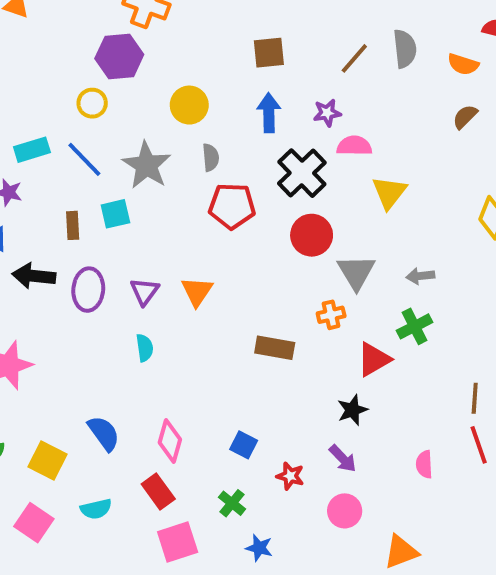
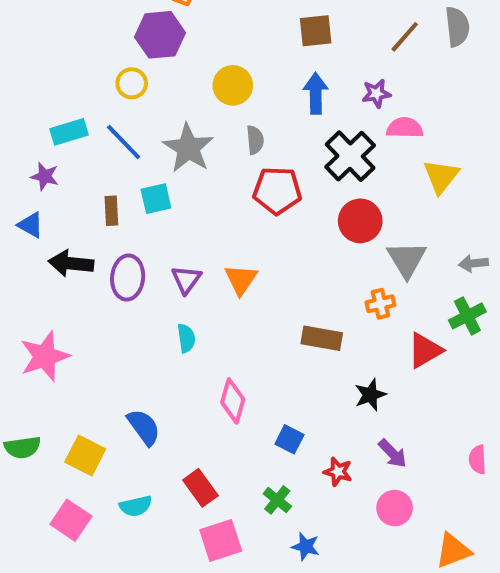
black star: (352, 410) -> (370, 395), moved
pink diamond: (170, 441) -> (233, 401), moved

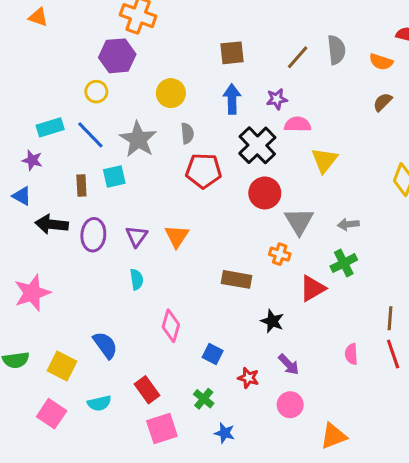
orange cross: (380, 304) -> (280, 254), turned 30
black star: (370, 395) -> (272, 321), turned -30
pink semicircle: (477, 460) -> (351, 354), moved

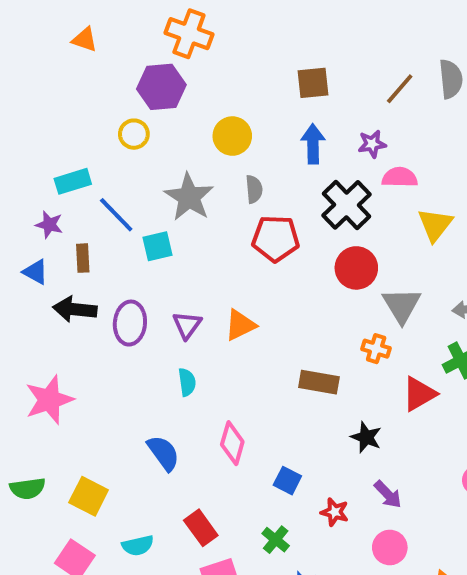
orange triangle: (38, 17) -> (85, 40), moved
blue line: (90, 135) -> (116, 215), moved
brown rectangle: (81, 186) -> (83, 258), moved
orange triangle: (177, 236) -> (240, 325), turned 30
blue semicircle: (105, 345) -> (163, 453), moved

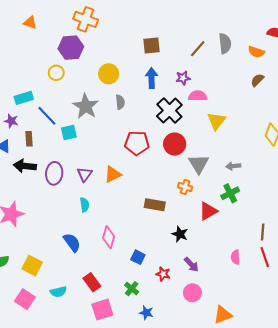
red pentagon: (276, 238) -> (137, 143), moved

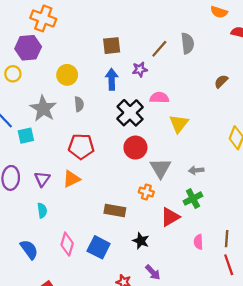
orange semicircle: (256, 52) -> (219, 12), moved
purple star: (183, 78) -> (140, 69), moved
red pentagon: (137, 143) -> (81, 146), moved
blue square: (138, 257) -> (99, 247), moved, size x1.5
pink semicircle: (235, 257) -> (198, 242), moved

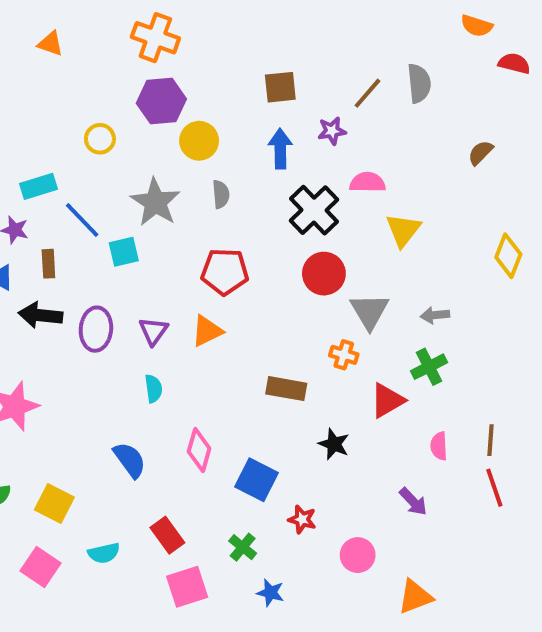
purple hexagon: (28, 48) -> (161, 101), moved
blue square: (99, 247) -> (257, 480), moved
purple arrow: (153, 272) -> (413, 502), moved

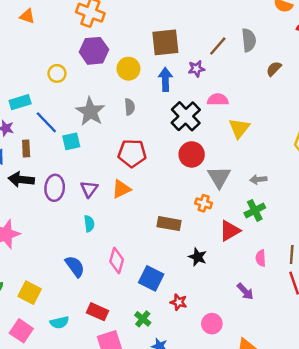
brown square: (280, 87) -> (165, 42), size x1.4
yellow circle: (199, 141) -> (128, 69), moved
brown semicircle: (481, 153) -> (274, 69), moved
red rectangle: (167, 535) -> (98, 312), turned -30

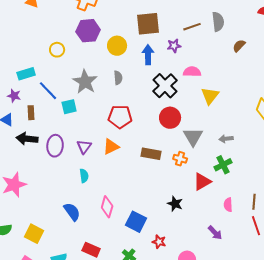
brown line: (218, 46) -> (192, 27), turned 30
brown rectangle: (169, 224) -> (151, 154), moved

